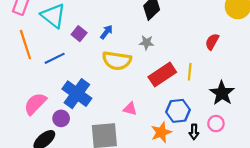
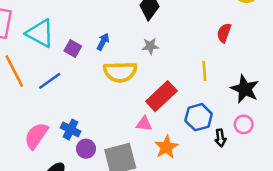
red rectangle: (162, 75) -> (161, 96), moved
blue cross: (77, 94) -> (71, 130), moved, size x0.6
purple circle: (61, 118) -> (86, 149), moved
orange star: (161, 132) -> (166, 147), moved

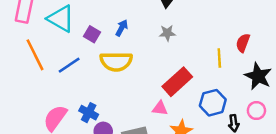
red semicircle: (224, 33) -> (243, 43), moved
yellow semicircle: (120, 72) -> (116, 62), moved

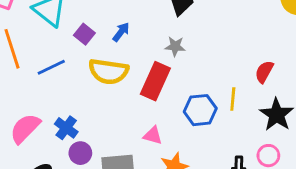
yellow line: (219, 58) -> (233, 99), moved
red rectangle: (177, 82) -> (155, 81), moved, turned -32
blue hexagon: (213, 103) -> (200, 110), moved

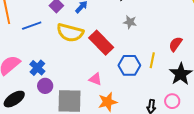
gray star: (175, 46) -> (130, 22), moved
red rectangle: (155, 81) -> (101, 43), turned -75

